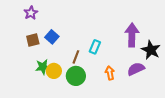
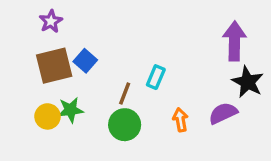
purple arrow: (132, 35) -> (235, 41), moved
brown square: (33, 40) -> (54, 66), size x1.6
yellow circle: (54, 71) -> (48, 116), moved

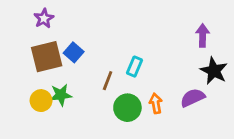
purple arrow: (235, 41) -> (203, 35), size x0.7
green circle: (125, 125) -> (127, 108), moved

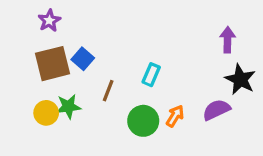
brown line: (108, 81) -> (108, 91), moved
orange arrow: (156, 103) -> (175, 116), turned 42

